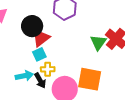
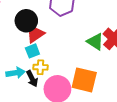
green triangle: (98, 43) -> (95, 42), turned -36

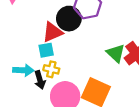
black circle: (26, 21) -> (69, 19), moved

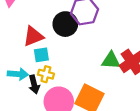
red triangle: (52, 32) -> (33, 36), moved
green triangle: (116, 53) -> (111, 60), turned -42

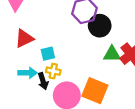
black circle: (65, 24) -> (100, 26), moved
red triangle: (33, 36) -> (24, 38), moved

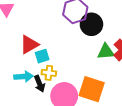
red triangle: (24, 38) -> (29, 45), moved

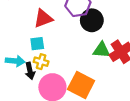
red triangle: (29, 45) -> (43, 18), moved

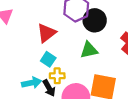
cyan square: (37, 44) -> (48, 59), turned -32
green triangle: (101, 50) -> (89, 50), moved

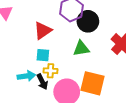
cyan square: (48, 59) -> (43, 55), turned -32

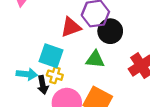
red triangle: (43, 31) -> (71, 27), moved
cyan square: (43, 55) -> (51, 56), size x1.5

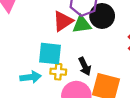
green triangle: (95, 59) -> (82, 24), moved
black arrow: (43, 85) -> (85, 66), moved

